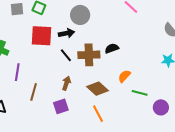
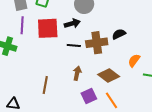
black line: (66, 55) -> (74, 45), turned -40
purple line: (17, 72) -> (22, 25), moved
purple square: (61, 106) -> (89, 96), moved

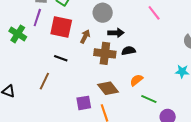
black arrow: (72, 23) -> (116, 33), moved
black line: (74, 45) -> (61, 58), moved
brown arrow: (77, 73) -> (85, 36), moved

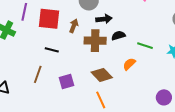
green line: (149, 99) -> (145, 46), moved
purple square: (84, 103) -> (66, 82), moved

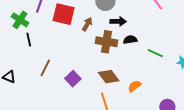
black line: (52, 50) -> (29, 40), moved, turned 56
orange semicircle: (129, 64) -> (134, 86), moved
purple square: (66, 82) -> (73, 79), turned -35

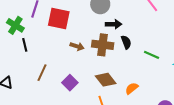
brown arrow: (87, 24) -> (77, 46), moved, turned 80
black semicircle: (130, 40) -> (126, 42), turned 80

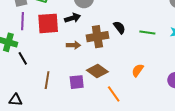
black arrow: (114, 24) -> (73, 18), moved
brown diamond: (106, 80) -> (97, 71), moved
purple square: (70, 83) -> (77, 82), turned -35

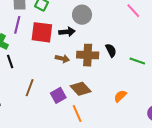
purple square: (77, 82) -> (58, 95), turned -35
orange line: (114, 94) -> (77, 114), moved

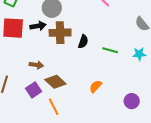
black semicircle: (111, 50) -> (83, 42), turned 48
brown cross: (88, 55) -> (60, 33), moved
brown arrow: (62, 59) -> (36, 65), moved

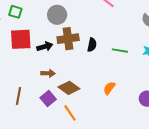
black arrow: (38, 26) -> (45, 46), moved

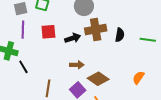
red square: (21, 39) -> (48, 32), size x0.7

